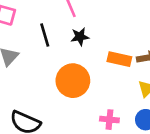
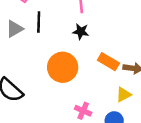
black line: (45, 35) -> (39, 22), moved

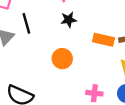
orange circle: (63, 67) -> (62, 59), size x0.7

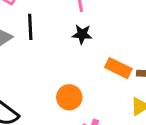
orange circle: (62, 59) -> (69, 97), moved

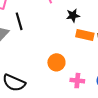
black star: (82, 34) -> (73, 16), moved

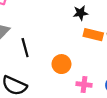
black line: (19, 21) -> (25, 48), moved

